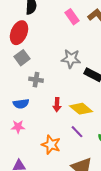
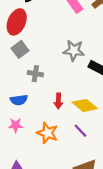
orange star: (51, 145) -> (47, 133), moved

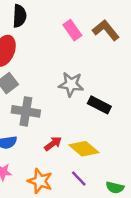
gray cross: (35, 74) -> (26, 111), size x1.5
red arrow: (58, 101) -> (53, 144), turned -128

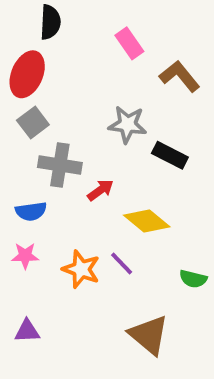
brown L-shape: (106, 30) -> (180, 76), moved
red arrow: (53, 144) -> (100, 190), moved
purple line: (79, 178) -> (122, 263), moved

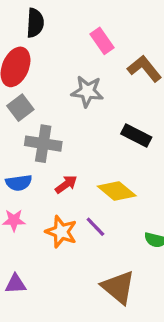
gray star: (127, 124) -> (87, 91), moved
red arrow: (100, 190) -> (66, 184), moved

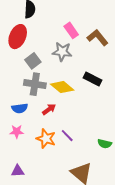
pink rectangle: (102, 41) -> (71, 30), moved
gray square: (20, 108) -> (33, 61), moved
yellow diamond: (117, 191) -> (62, 87), moved

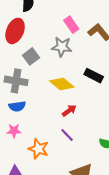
gray cross: (35, 84) -> (16, 81), moved
red arrow: (49, 109) -> (69, 111), moved
orange star: (46, 139) -> (38, 149), moved

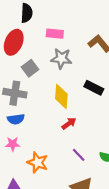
pink rectangle: (71, 25) -> (55, 34), moved, turned -49
yellow diamond: (62, 84) -> (61, 96), turned 55
purple line: (67, 135) -> (79, 155), moved

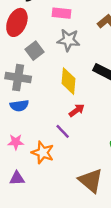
pink star: (13, 144) -> (16, 142), moved
purple line: (79, 155) -> (63, 131), moved

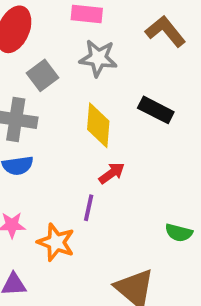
purple line: (63, 131) -> (89, 208), turned 56

